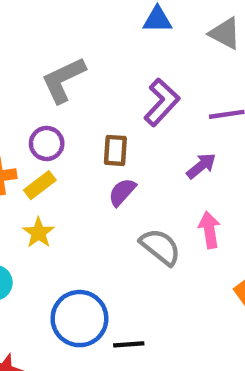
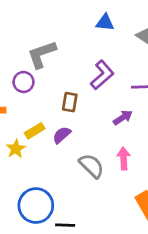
purple circle: (47, 143) -> (24, 82), moved
yellow rectangle: (40, 185) -> (35, 131), moved
purple semicircle: (122, 192) -> (62, 135), moved

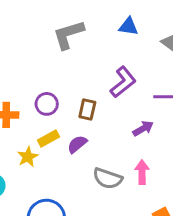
gray L-shape: (42, 54) -> (68, 35), moved
purple circle: (24, 82) -> (47, 104), moved
gray semicircle: (92, 166) -> (108, 178), turned 152

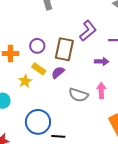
brown rectangle: (87, 110) -> (64, 49), size x1.6
purple arrow: (143, 128) -> (102, 61), turned 32
yellow rectangle: (49, 138) -> (39, 69), turned 64

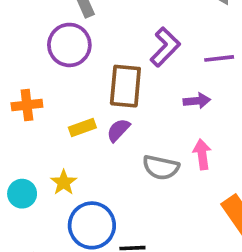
purple circle: (37, 46) -> (69, 45), moved, size x1.5
yellow rectangle: (39, 69) -> (82, 127), turned -48
yellow star: (25, 81) -> (64, 182), moved

